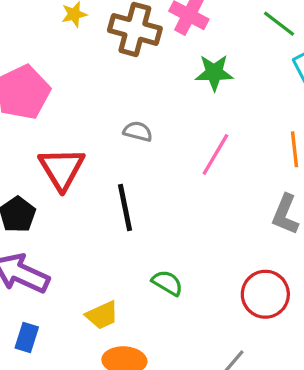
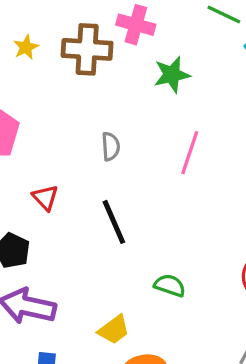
gray semicircle: (138, 131) -> (111, 146), turned 84
red triangle: (62, 169) -> (45, 198), size x0.6

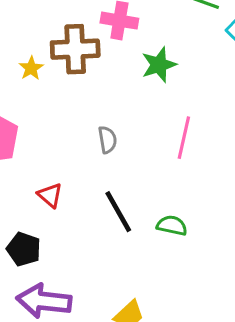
yellow star: (26, 47) -> (31, 68), moved
green semicircle: (170, 285) -> (172, 226), moved

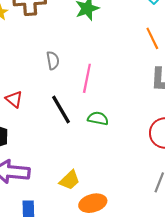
pink line: (184, 138) -> (87, 78), moved

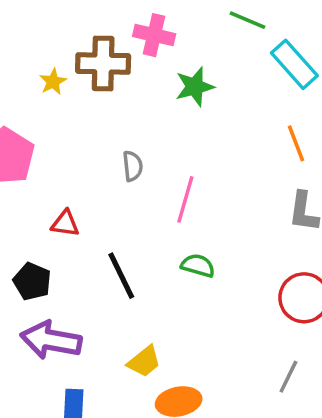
red triangle: (14, 99) -> (65, 224), turned -36
black line: (61, 110) -> (121, 276), moved

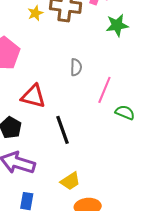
red triangle: (65, 224) -> (33, 96), size x1.5
green semicircle: (198, 266) -> (125, 112), moved

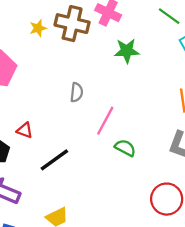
red triangle: (33, 96) -> (25, 130), moved, size x0.6
black line: (62, 130) -> (54, 160), turned 68

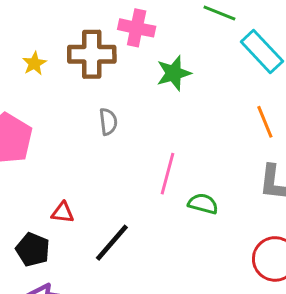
yellow star: (38, 28) -> (34, 63), moved
gray semicircle: (77, 92) -> (108, 122), moved

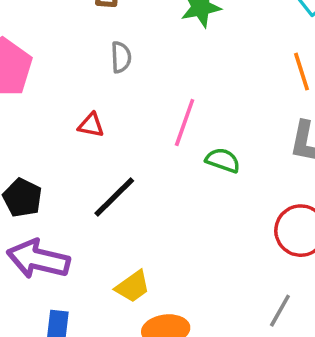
red triangle: (63, 213) -> (91, 125), moved

